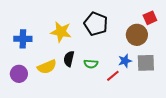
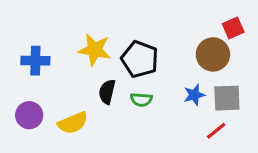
black pentagon: (96, 24) -> (140, 59), moved
yellow semicircle: (47, 67) -> (73, 123), moved
red line: (113, 76) -> (216, 131), moved

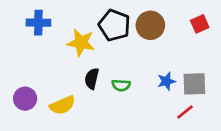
brown circle: (213, 54) -> (150, 25), moved
black pentagon: (140, 59) -> (114, 25), moved
blue cross: (35, 61) -> (38, 23), moved

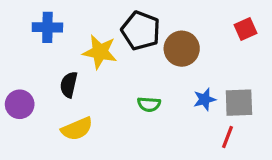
brown circle: (150, 25) -> (182, 49), moved
black semicircle: (92, 79) -> (69, 85), moved
purple circle: (25, 99) -> (20, 104), moved
red line: (185, 112) -> (228, 137), turned -30

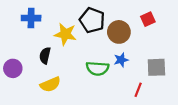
red square: (246, 29) -> (148, 19), moved
blue star: (205, 99) -> (121, 60), moved
green semicircle: (149, 104) -> (97, 68), size x1.5
red line: (228, 137) -> (138, 90), moved

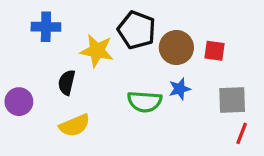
red square: (148, 19) -> (215, 51), moved, turned 32
red line: (138, 90) -> (242, 133), moved

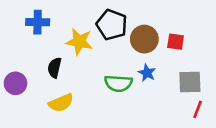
blue star: (180, 89) -> (147, 73), turned -30

